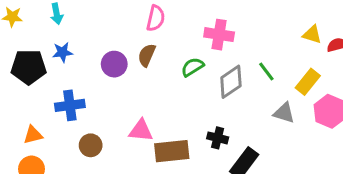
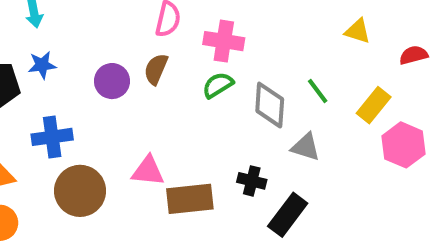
pink cross: (219, 35) -> (224, 41), moved
yellow triangle: (312, 35) -> (358, 31), moved
gray diamond: (231, 82) -> (270, 105), turned -52
gray triangle: (284, 113) -> (306, 147), moved
brown circle: (91, 145) -> (80, 191), size x1.6

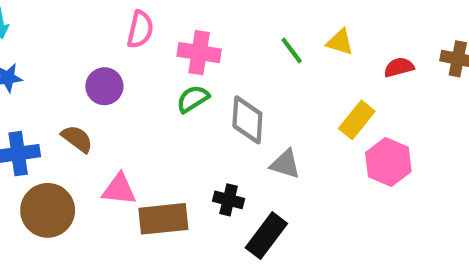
brown semicircle: (156, 69) -> (77, 139), moved, turned 104
purple circle: (112, 81) -> (104, 86), moved
green line: (318, 91) -> (292, 50), moved

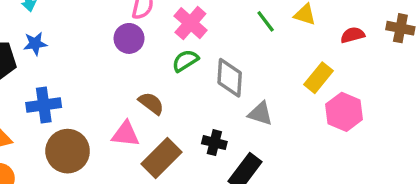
pink cross: (199, 53) -> (190, 23), turned 32
purple circle: (104, 86) -> (129, 38), moved
brown semicircle: (77, 139) -> (151, 103), moved
brown rectangle: (163, 219) -> (161, 158), turned -39

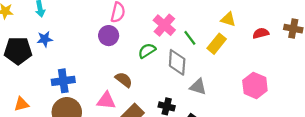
green line: (266, 21) -> (190, 38), moved
pink cross: (190, 23) -> (164, 25), moved
yellow rectangle: (318, 78) -> (217, 44), moved
blue cross: (44, 105) -> (63, 81), moved

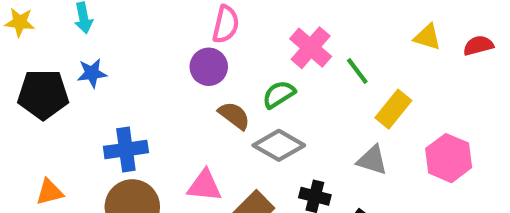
red semicircle: (261, 33) -> (478, 46), moved
yellow rectangle: (217, 44) -> (393, 109), moved
gray diamond: (177, 62) -> (279, 145), moved, turned -64
brown semicircle: (124, 80) -> (234, 116), moved
pink hexagon: (255, 86) -> (449, 158), moved

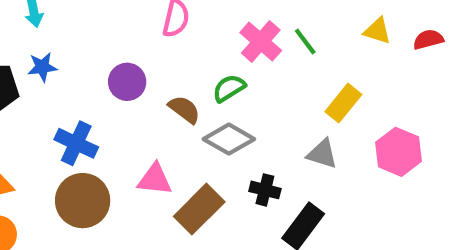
purple circle: (209, 67) -> (127, 82), moved
green line: (357, 71) -> (305, 42), moved
blue cross: (126, 150) -> (76, 143), turned 33

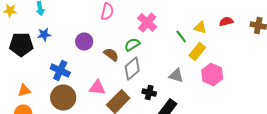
yellow triangle: (377, 31) -> (200, 28), moved
green line: (305, 42) -> (181, 37), moved
yellow rectangle: (343, 103) -> (197, 52), moved
gray diamond: (229, 139) -> (132, 69), turned -70

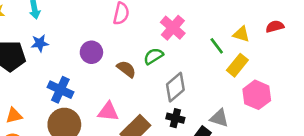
gray diamond: (132, 69) -> (175, 87), moved
gray triangle: (176, 76) -> (219, 118), moved

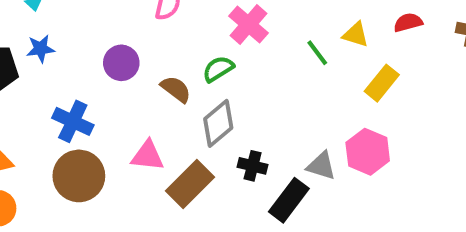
yellow rectangle: (237, 65) -> (382, 83), moved
gray diamond: (175, 87) -> (218, 123), moved
pink hexagon: (257, 95) -> (368, 152), moved

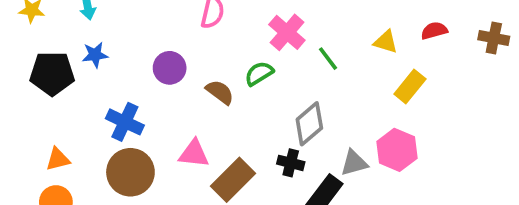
green line: (317, 53) -> (328, 59), moved
gray diamond: (218, 123) -> (309, 124), moved
gray triangle: (321, 166) -> (354, 163), turned -32

